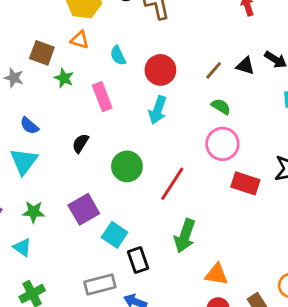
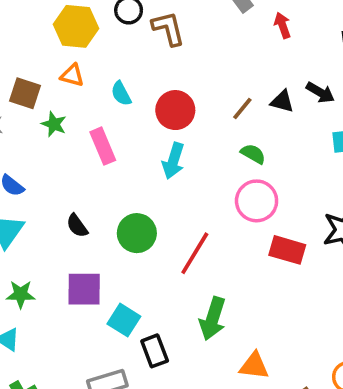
black semicircle: (80, 143) -> (77, 226), moved, turned -66
purple square: (84, 209) -> (84, 289), turned 32

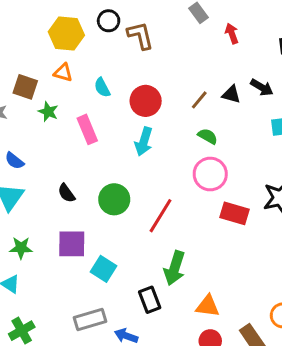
black rectangle: (155, 351) -> (150, 300), moved

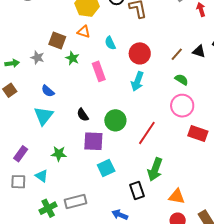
purple square: (72, 244) -> (93, 141), moved
green star: (21, 248) -> (59, 154), moved
cyan square: (103, 269) -> (106, 168), turned 30
gray rectangle: (90, 320) -> (75, 202), moved

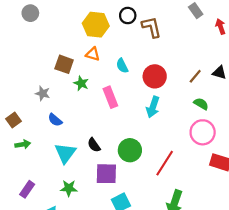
gray star: (37, 57) -> (43, 93), moved
green arrow: (12, 63) -> (23, 144), moved
cyan triangle: (44, 116) -> (65, 153), moved

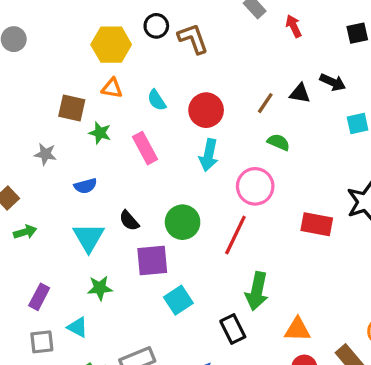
blue semicircle: (55, 120) -> (85, 186), moved, turned -48
pink circle: (203, 132) -> (255, 186), moved

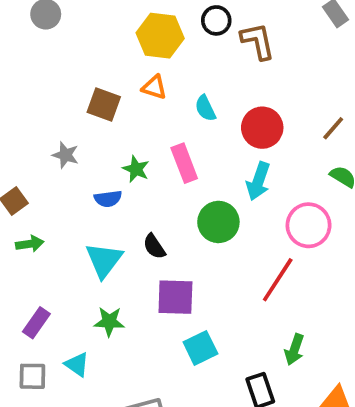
green star: (100, 133) -> (136, 169), moved
green circle: (183, 222) -> (218, 222), moved
green arrow: (257, 291) -> (294, 349), size x0.7

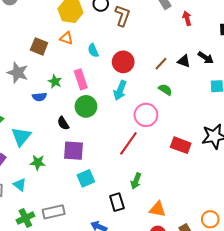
brown L-shape: (258, 41) -> (122, 16), turned 30
gray star: (66, 155) -> (18, 73), size x1.5
green circle: (218, 222) -> (86, 106), moved
cyan triangle: (104, 260) -> (21, 137), moved

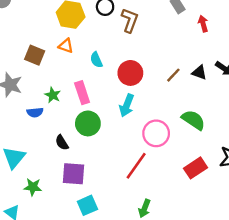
green semicircle: (165, 90) -> (193, 120), moved, size x1.5
red rectangle: (181, 145) -> (196, 168), turned -54

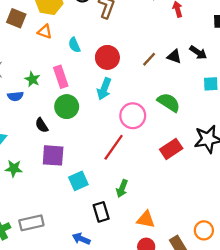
brown square: (35, 55) -> (16, 18), moved
cyan square: (87, 205) -> (78, 181), moved

